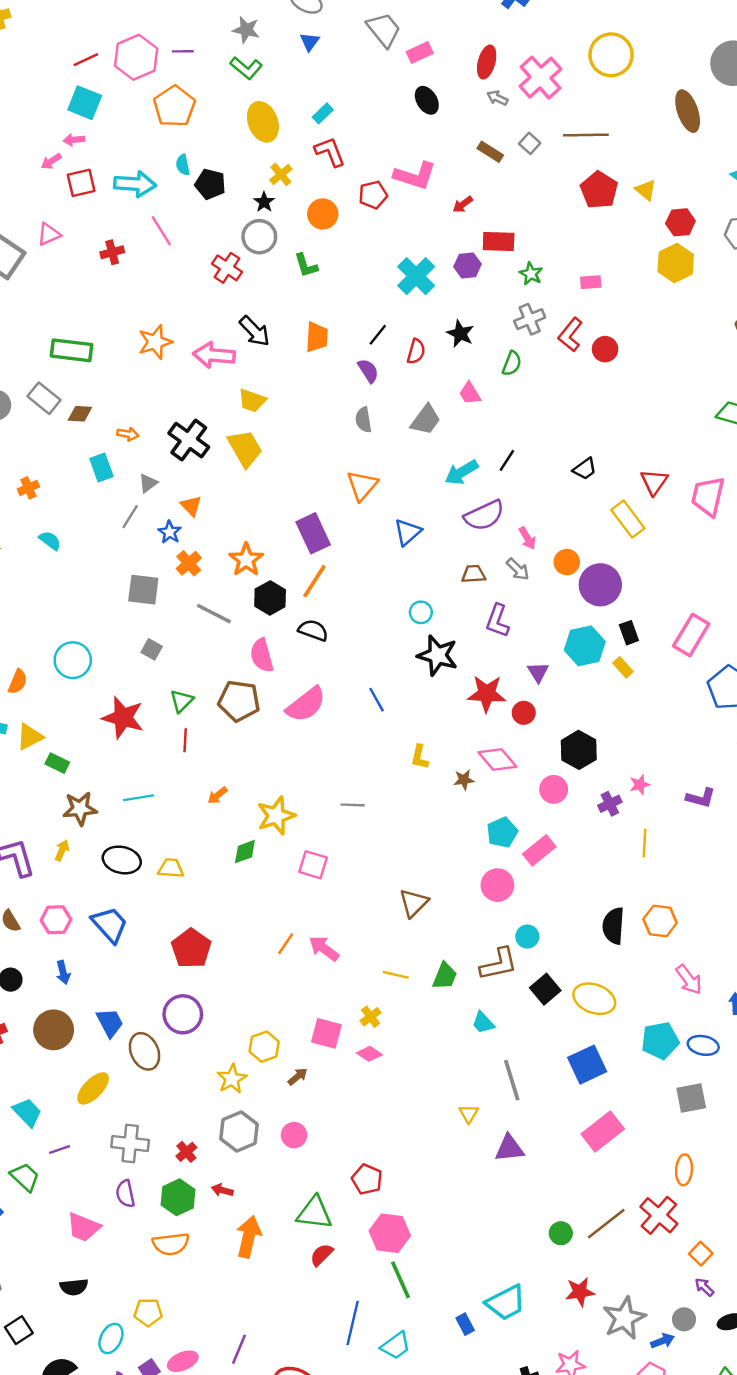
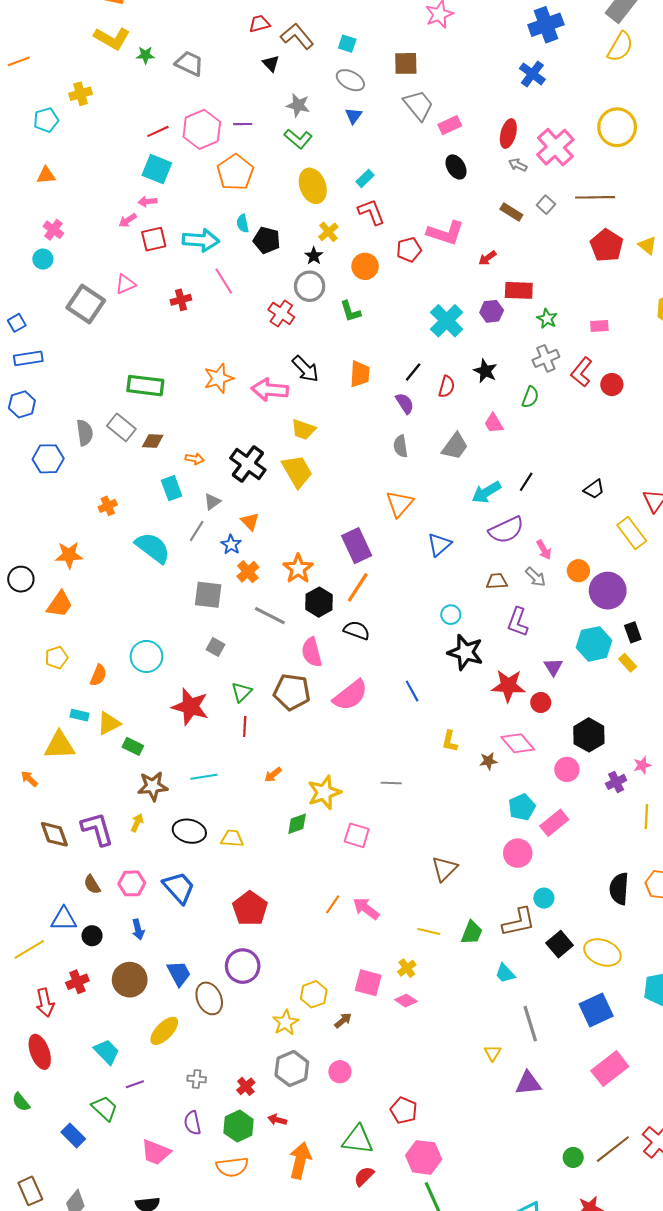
cyan semicircle: (50, 541) -> (153, 548), moved, size x1.8
gray cross: (130, 1143) -> (197, 1079), size x0.6

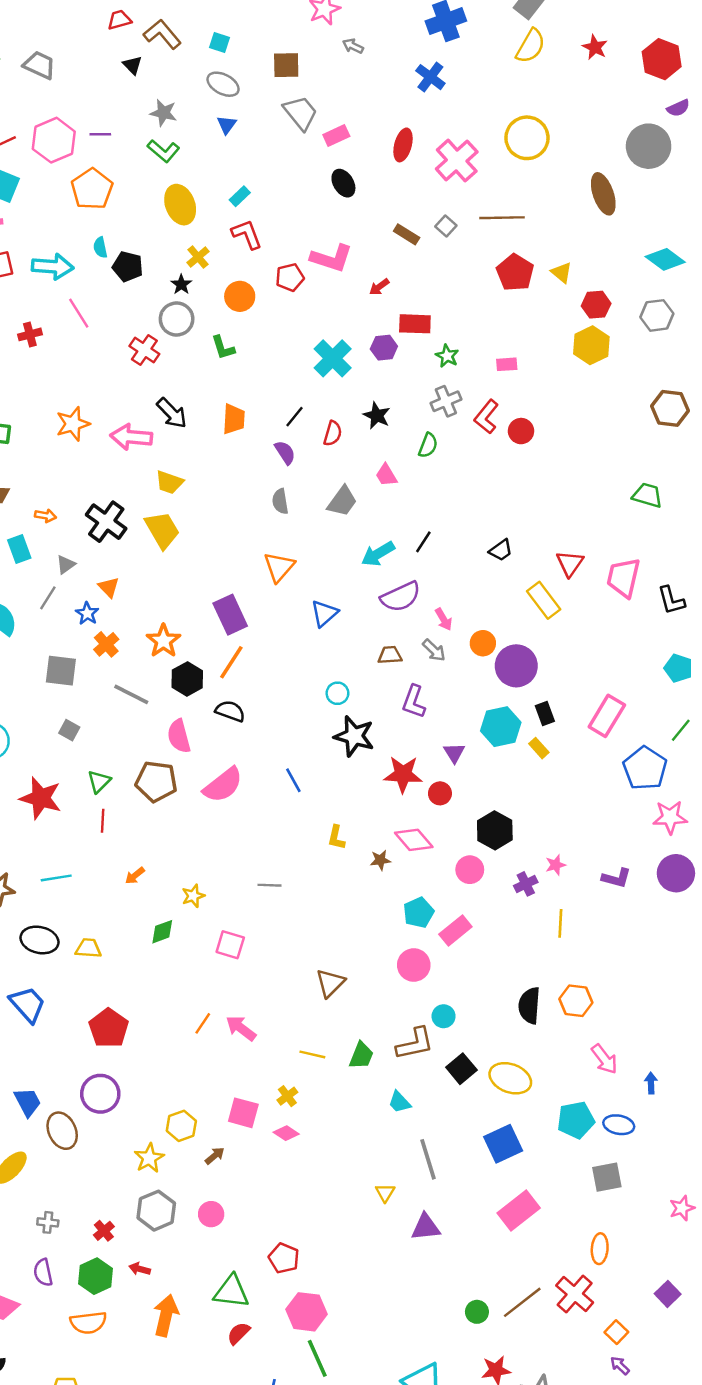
gray arrow: (518, 165) -> (353, 46), moved
yellow star: (324, 792) -> (193, 896), size x0.6

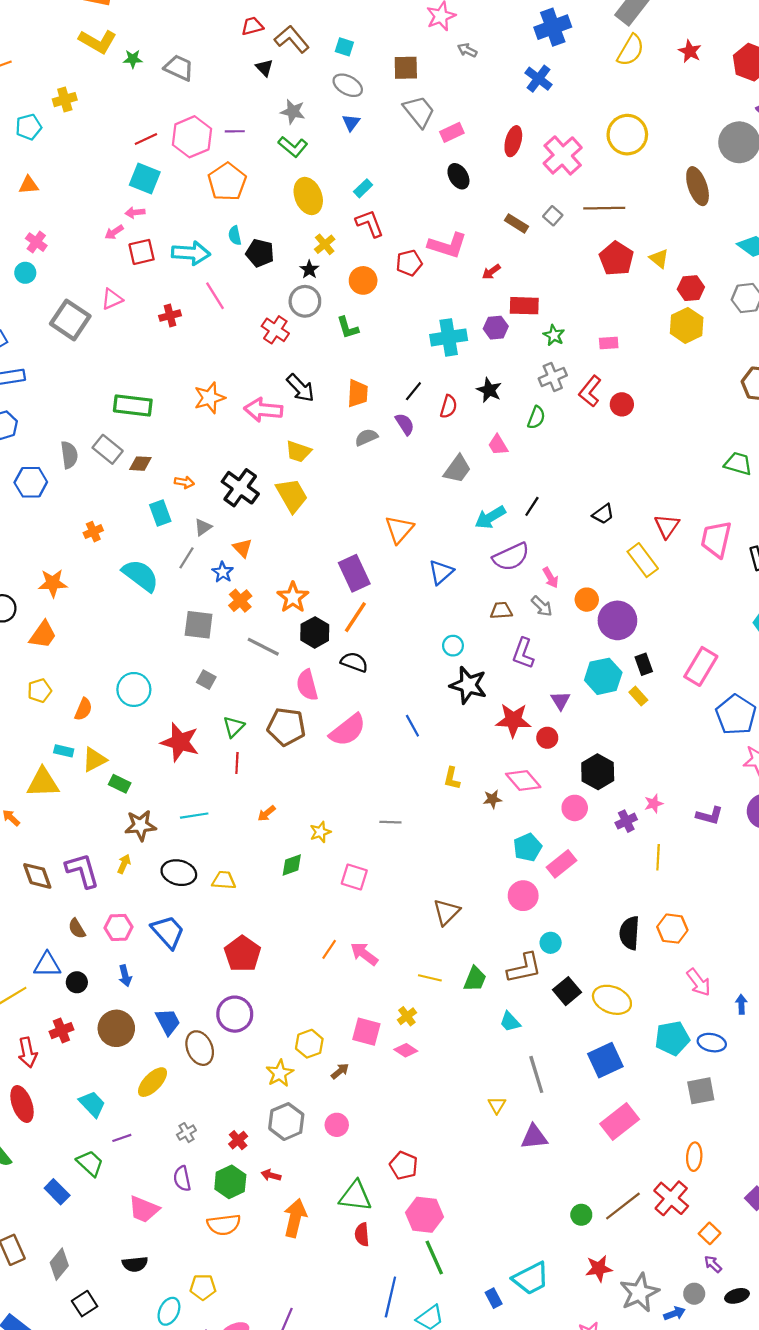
cyan cross: (333, 358) -> (449, 337), turned 36
gray semicircle: (280, 501) -> (366, 437), moved, turned 75
gray cross: (48, 1222) -> (186, 1133), turned -36
red semicircle: (239, 1333) -> (362, 1234), turned -50

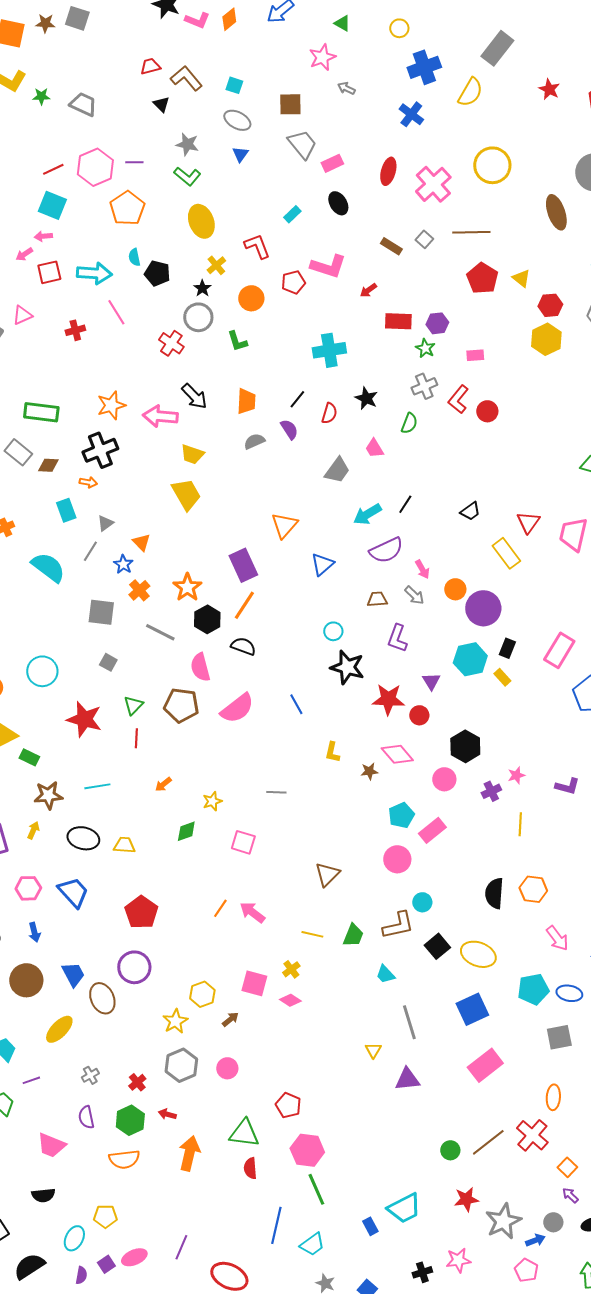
yellow semicircle: (631, 50) -> (470, 92), moved
cyan rectangle: (363, 188) -> (292, 214), moved
purple hexagon: (496, 328) -> (437, 323), moved
black cross: (240, 488) -> (100, 450), moved, turned 32
black rectangle: (644, 664) -> (507, 648), turned 42

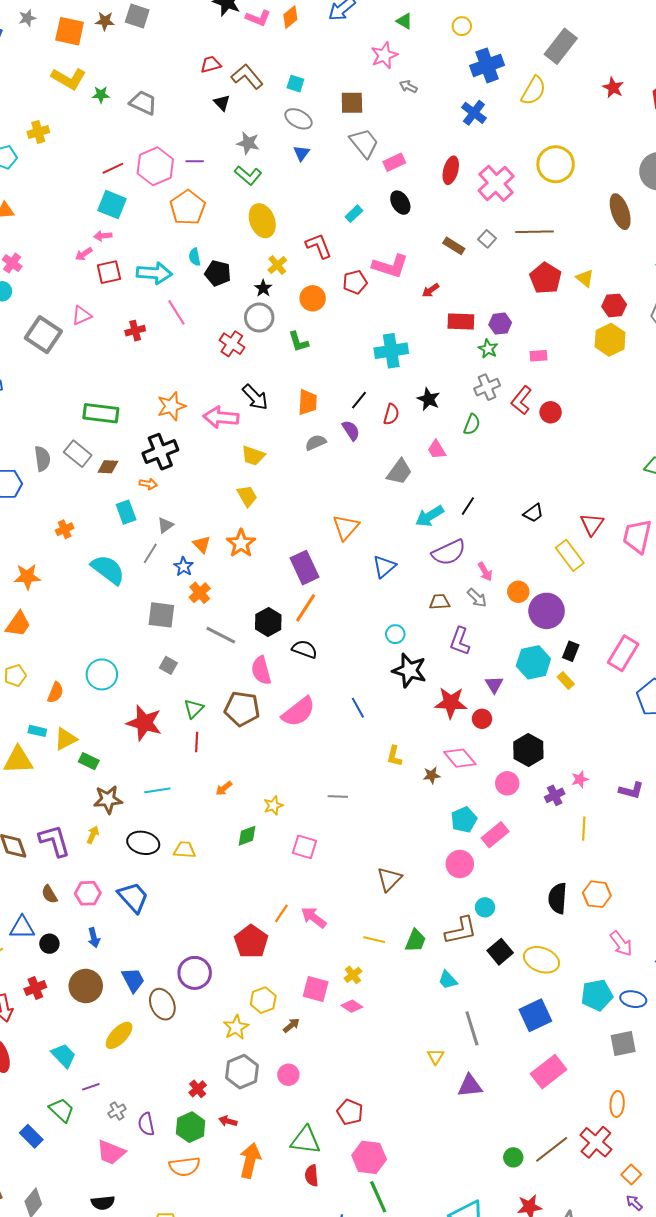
yellow trapezoid: (186, 494) -> (247, 496), size x0.7
orange star: (187, 587) -> (241, 543), moved
red pentagon: (141, 912) -> (251, 942), moved
gray cross: (90, 1075) -> (117, 1111), moved

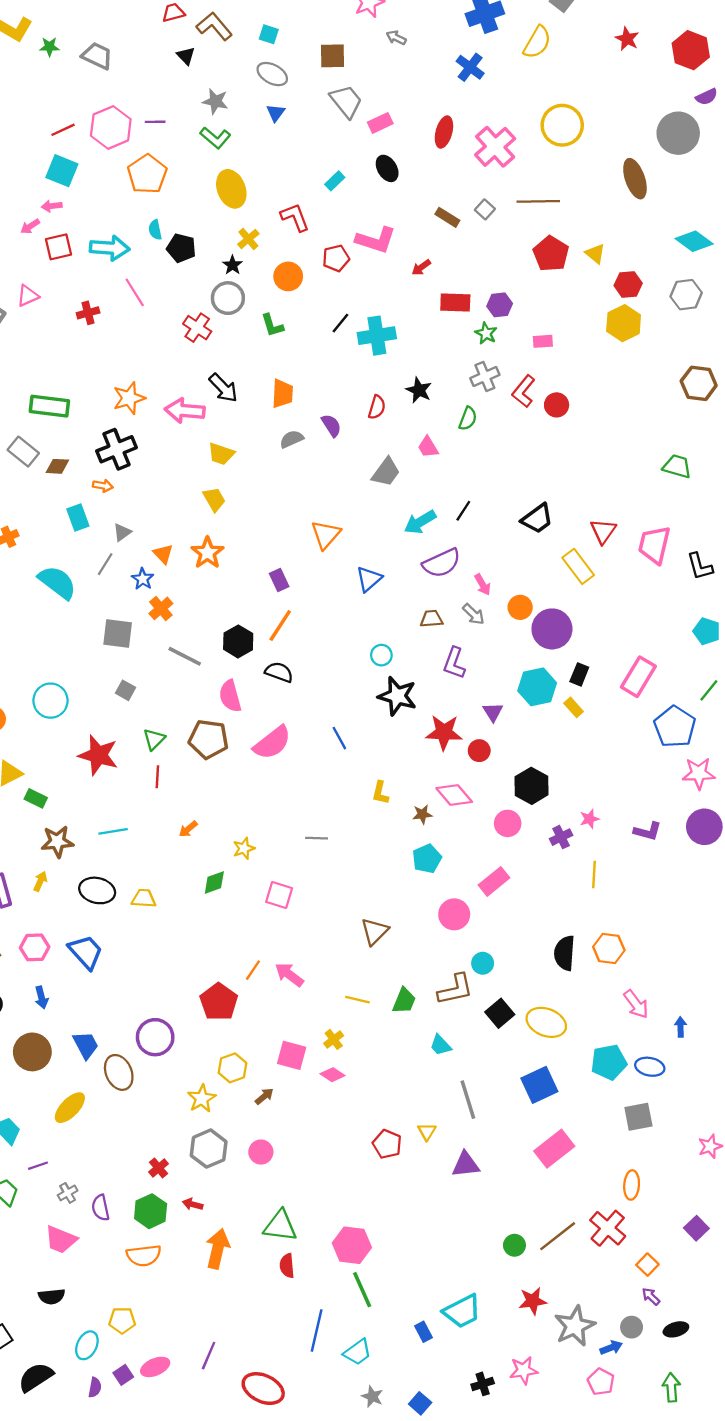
black line: (359, 400) -> (340, 323), moved
black trapezoid: (533, 513) -> (537, 519), size x1.4
purple rectangle: (305, 568) -> (279, 580), size x0.6
cyan pentagon: (464, 820) -> (427, 859), moved
red pentagon: (350, 1112) -> (387, 1144), moved

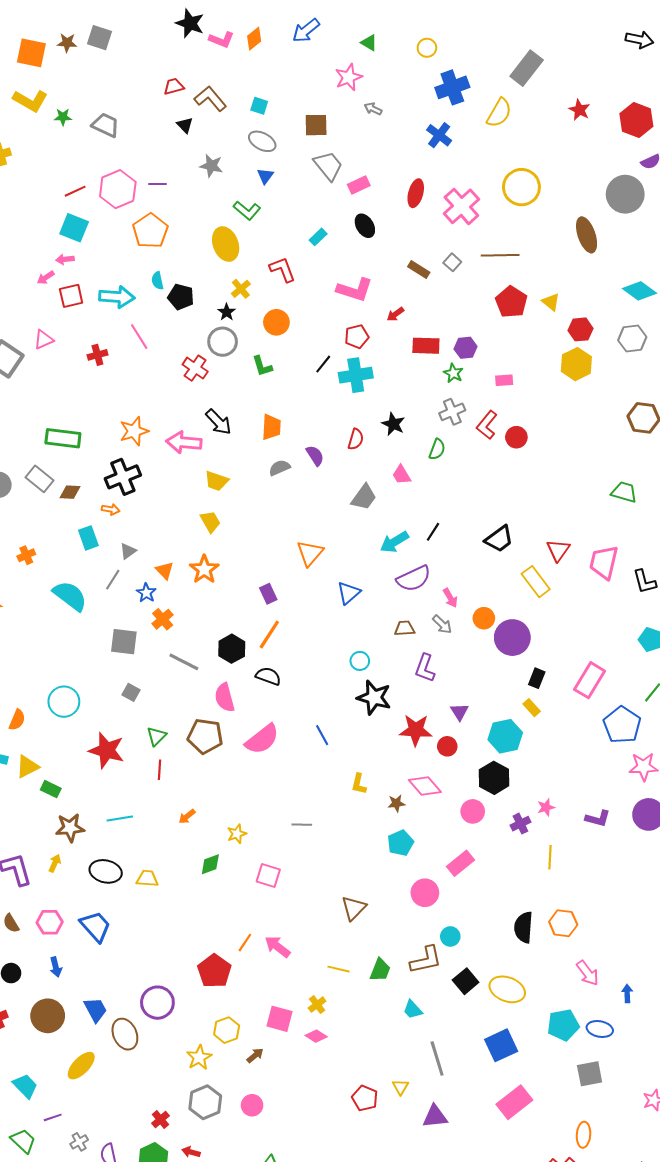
green L-shape: (215, 138) -> (247, 210), moved
red pentagon: (336, 258) -> (357, 337), moved
cyan hexagon: (537, 687) -> (505, 736), moved

